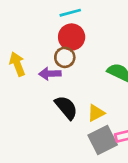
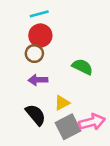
purple arrow: (50, 74) -> (38, 80), moved
black semicircle: (66, 107) -> (36, 115), moved

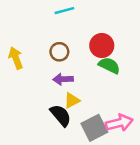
red circle: (40, 35) -> (102, 46), moved
yellow triangle: (62, 103) -> (72, 100), moved

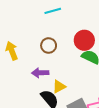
purple arrow: (63, 79) -> (40, 73), moved

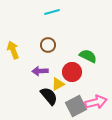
red circle: (84, 40) -> (72, 72), moved

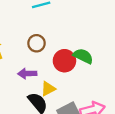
red circle: (72, 72) -> (64, 61), moved

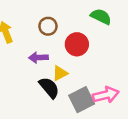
green semicircle: (83, 56) -> (101, 17), moved

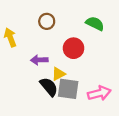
brown circle: (48, 26) -> (47, 21), moved
gray square: (82, 100) -> (68, 89), moved, turned 35

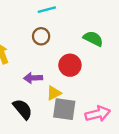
black semicircle: (49, 87) -> (23, 109), moved

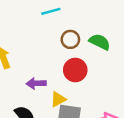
brown circle: (41, 36) -> (70, 39), moved

